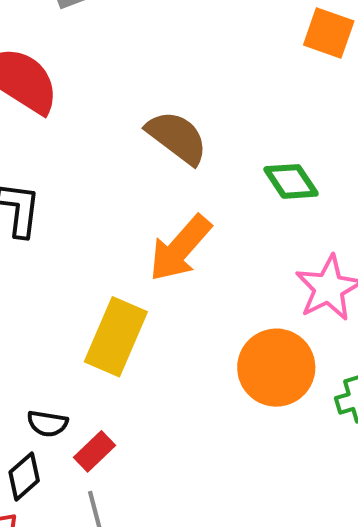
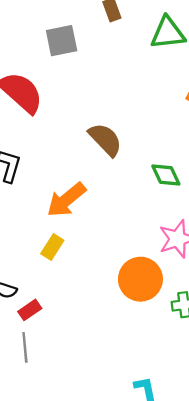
orange arrow: (180, 248) -> (66, 200), moved
yellow rectangle: (116, 337) -> (52, 247), size x0.6

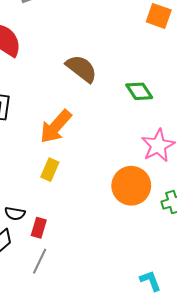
red rectangle: (30, 310) -> (39, 228), turned -30
gray line: (25, 347) -> (40, 261), turned 40

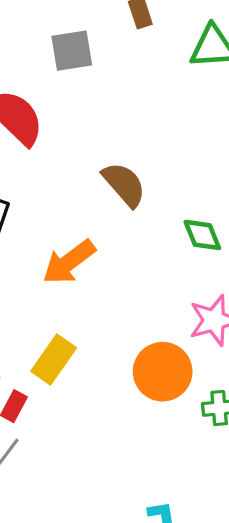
yellow rectangle: (50, 170) -> (54, 359), moved, size x1.4

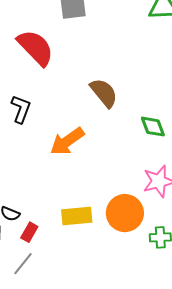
yellow rectangle: (54, 359) -> (77, 216), moved, turned 48

